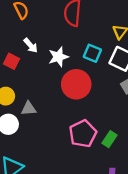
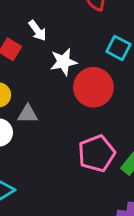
white star: (58, 57) -> (64, 62), moved

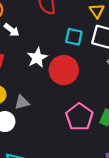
white arrow: (37, 31) -> (12, 30), moved

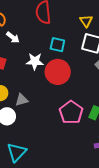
cyan square: (74, 37) -> (57, 45), moved
white star: (37, 58) -> (35, 61), turned 30

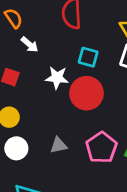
gray triangle: (22, 100) -> (59, 145), moved

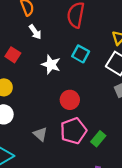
red circle: (87, 93) -> (70, 100), moved, size x0.7
gray triangle: (59, 145) -> (40, 134), moved, turned 40

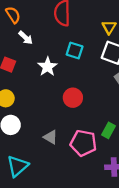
white star: (51, 65) -> (48, 67), turned 30
pink pentagon: (73, 131) -> (83, 143), moved, turned -30

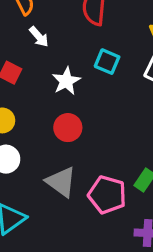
red circle: (73, 98) -> (68, 128), moved
gray triangle: (51, 137) -> (61, 182), size x1.5

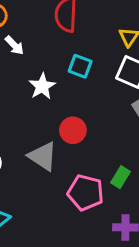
red circle: (68, 128) -> (73, 130), moved
gray triangle: (61, 182) -> (43, 156), moved

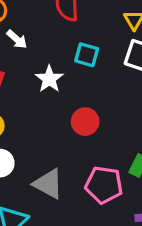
gray triangle: (43, 156) -> (48, 184), moved

